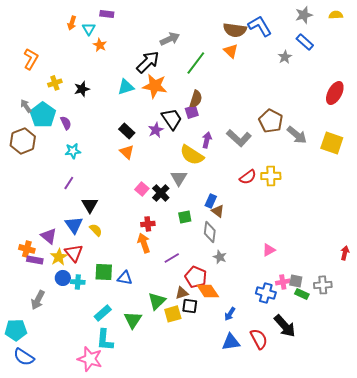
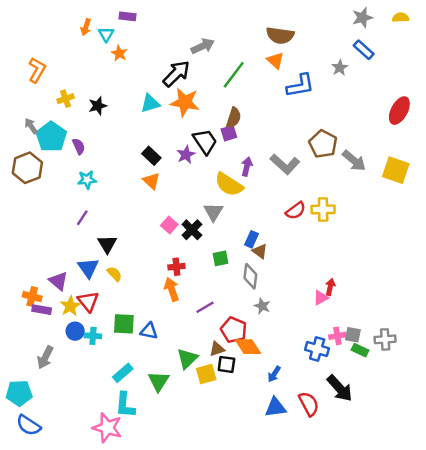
blue L-shape: (260, 26) -> (300, 86), moved, turned 110
red arrow: (345, 253) -> (330, 287), moved

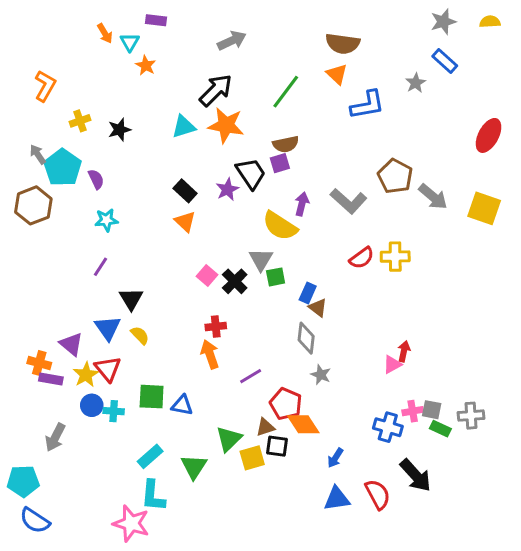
orange arrow: (86, 27) -> (105, 33), turned -49
gray arrow: (203, 46) -> (232, 41), moved
brown semicircle: (234, 118) -> (286, 144), turned 60
green square: (221, 258) -> (276, 277), moved

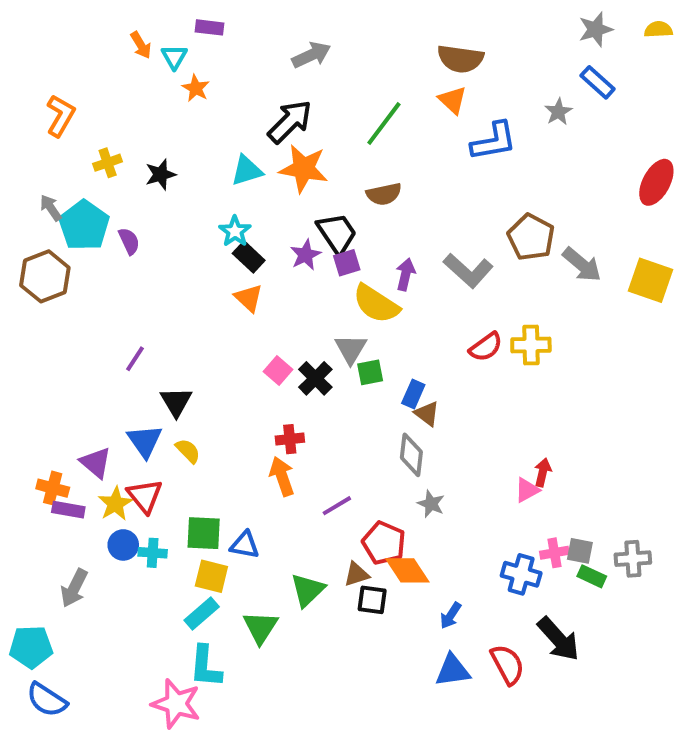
purple square: (280, 163) -> (347, 263), moved
cyan star: (106, 220) -> (235, 231), moved, turned -30
yellow square: (252, 458) -> (211, 576), moved, turned 30

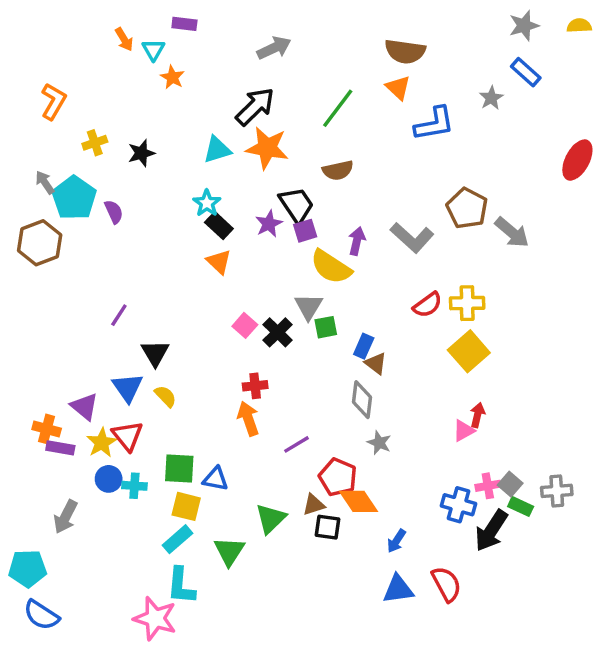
yellow square: (651, 280) -> (469, 351), moved, turned 30
gray square: (580, 551) -> (510, 484), turned 30
black arrow: (558, 639) -> (491, 531), moved, turned 75

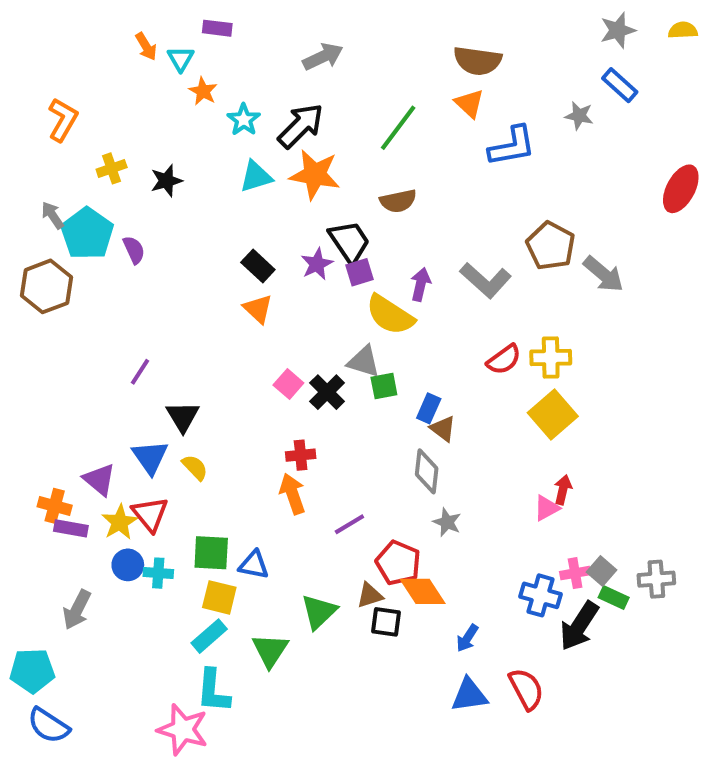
gray star: (491, 98) -> (579, 116), turned -30
cyan star: (207, 203) -> (244, 120), moved
gray triangle: (309, 307) -> (364, 362), turned -44

